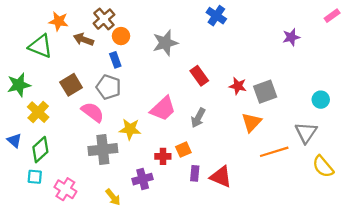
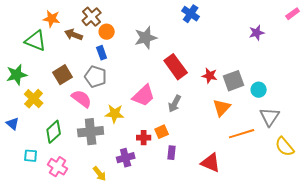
red rectangle: (199, 76) -> (176, 67), size x1.4
cyan circle: (321, 100) -> (259, 90), moved
green diamond: (40, 150) -> (54, 132), moved
red triangle: (221, 177) -> (211, 163), moved

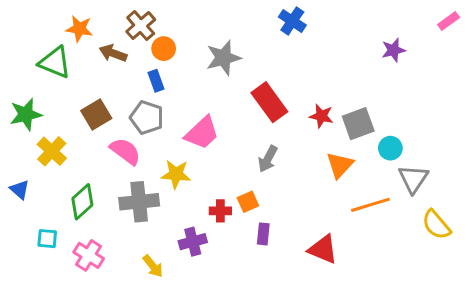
cyan circle: (259, 90) -> (390, 148), moved
pink trapezoid: (144, 96) -> (202, 133), moved

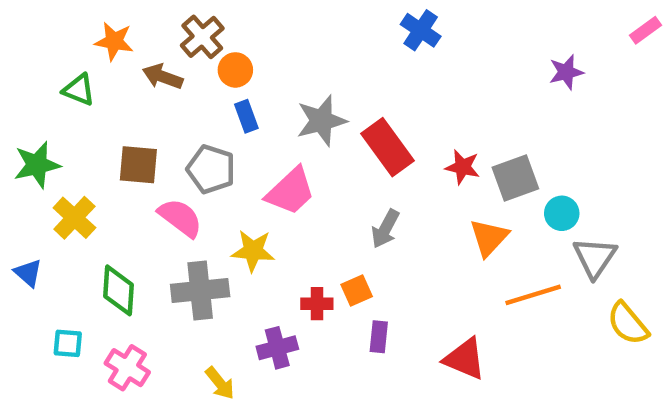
gray star: (223, 58) -> (321, 121), moved
green triangle: (55, 62) -> (79, 90), size x0.7
blue rectangle: (156, 81) -> (246, 116), moved
brown square: (96, 114) -> (138, 165), turned 36
green diamond: (82, 202) -> (119, 290), turned -44

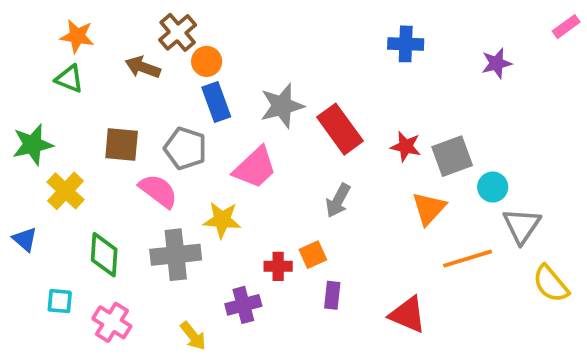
blue cross: (421, 30) -> (406, 44), moved, turned -32
orange star: (114, 41) -> (77, 36), moved
blue rectangle: (246, 116) -> (216, 102), size x1.4

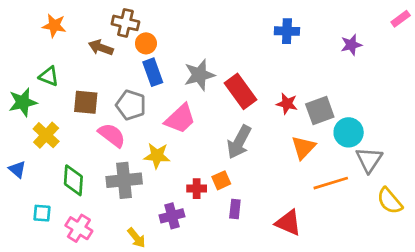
brown cross: (178, 32) -> (125, 23), turned -36
green triangle: (69, 79) -> (49, 76), moved
cyan circle: (493, 187) -> (349, 132), size x1.4
gray arrow: (338, 201) -> (239, 142), size x1.4

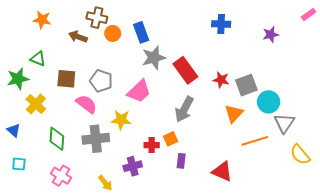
blue rectangle: (153, 72) -> (141, 32), moved
cyan square: (42, 213) -> (19, 164), moved

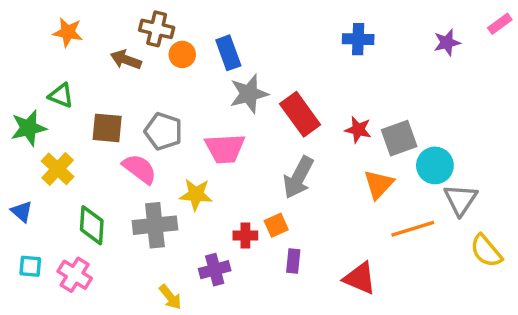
purple star: (271, 35) -> (447, 43), moved
pink trapezoid: (139, 91) -> (225, 148), turned 40
pink cross: (61, 176) -> (75, 275), moved

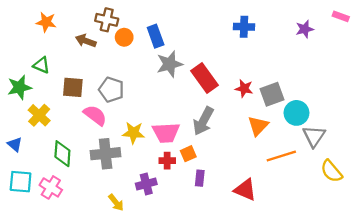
pink rectangle: (500, 24) -> (341, 16), turned 56
pink trapezoid: (225, 148) -> (166, 133), moved
cyan square: (30, 266) -> (21, 182), size x1.5

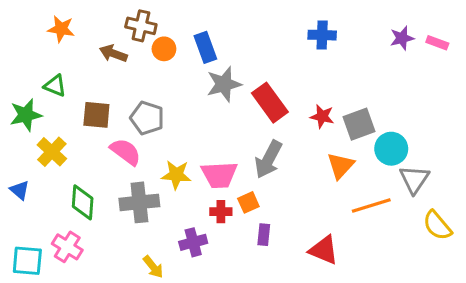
pink rectangle: (341, 16) -> (437, 43), moved
cyan square: (21, 182) -> (27, 261), moved

